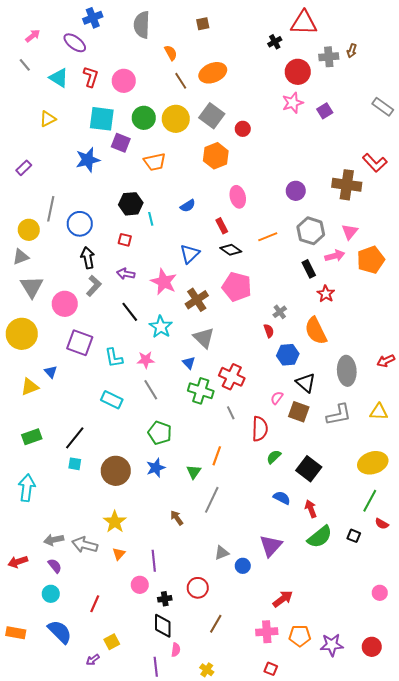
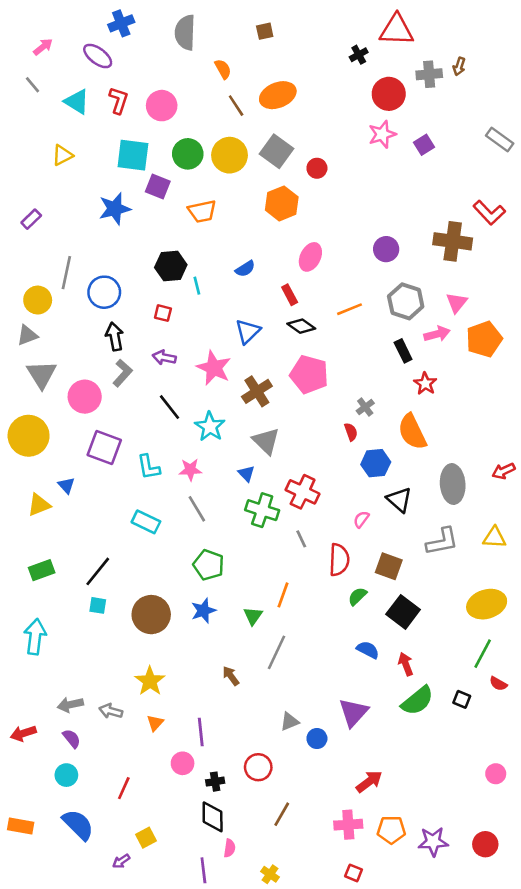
pink ellipse: (238, 197) -> (310, 257), turned 40
brown square: (299, 412) -> (389, 566), moved
gray arrow: (85, 545) -> (111, 711), size x0.7

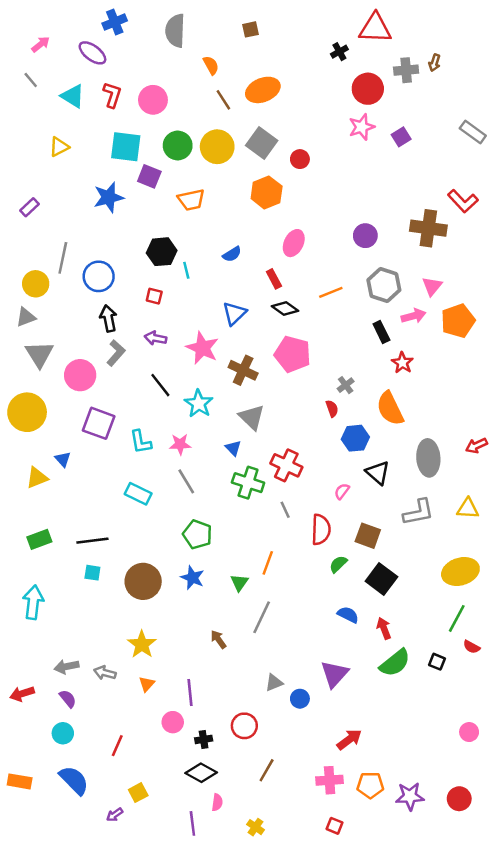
brown cross: (257, 391) -> (243, 370), turned -32
black line: (98, 571) -> (92, 541), turned 44
blue star: (203, 611) -> (192, 578), turned -30
black diamond: (213, 817) -> (201, 773), turned -60

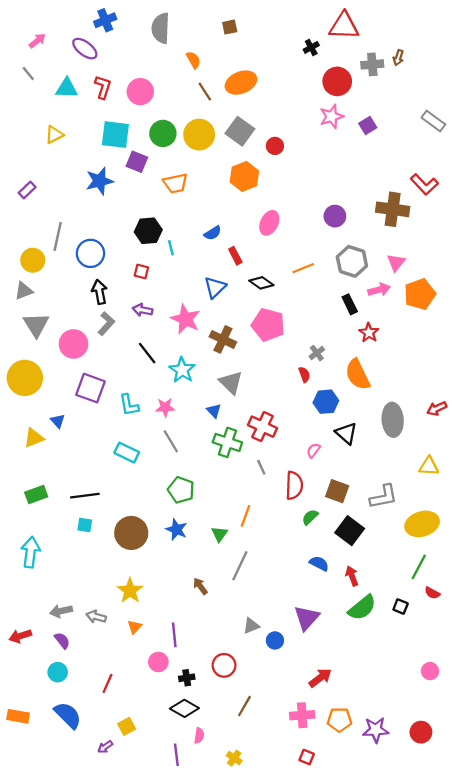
cyan triangle: (73, 96) -> (67, 88), turned -30
red rectangle: (274, 279) -> (235, 256), moved
gray L-shape: (418, 512) -> (384, 497), moved

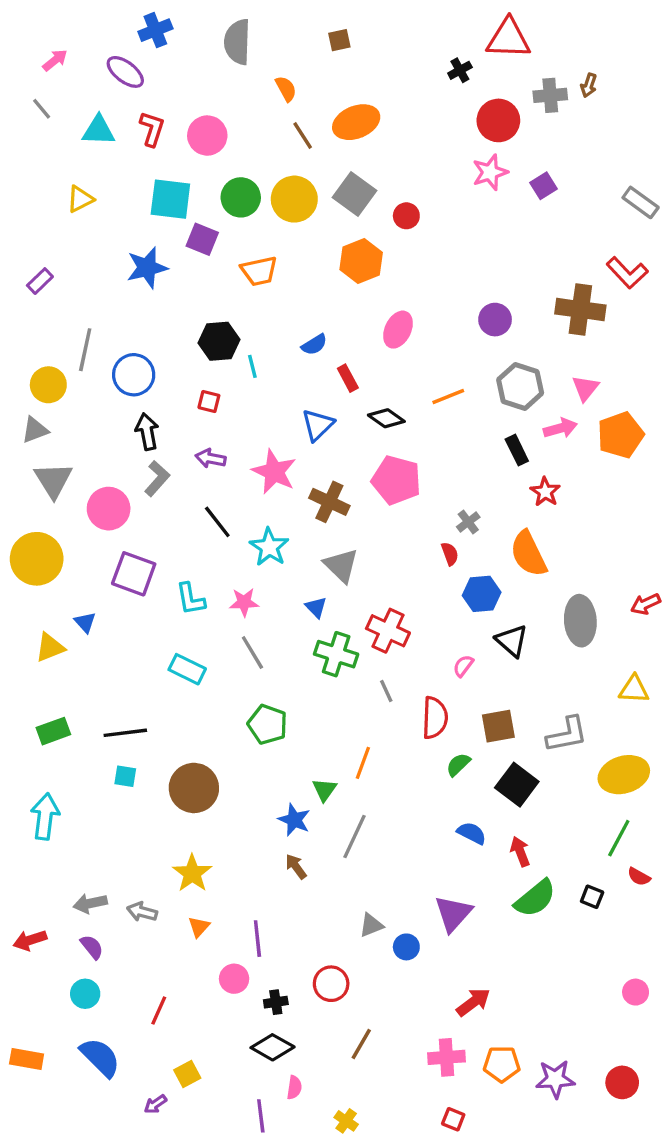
gray rectangle: (433, 121) -> (641, 202), moved
brown square: (337, 491) -> (498, 726), turned -30
blue star: (176, 530) -> (294, 820), moved

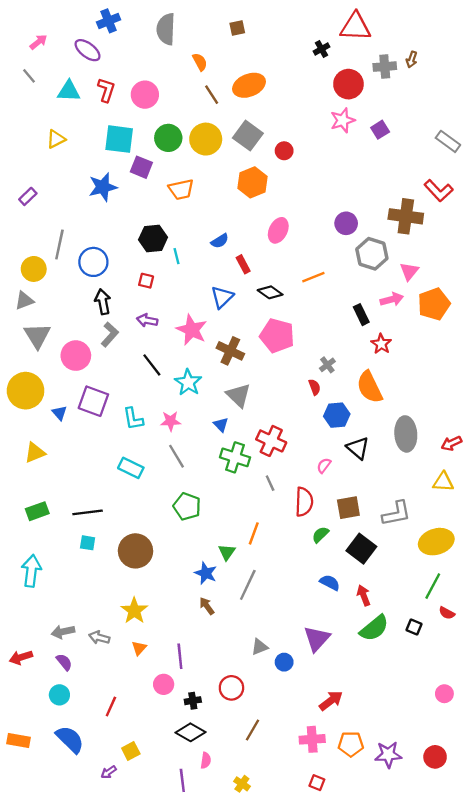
gray hexagon: (520, 386) -> (372, 254), moved
red arrow: (646, 604) -> (451, 443), moved
blue triangle: (85, 622) -> (59, 413), moved

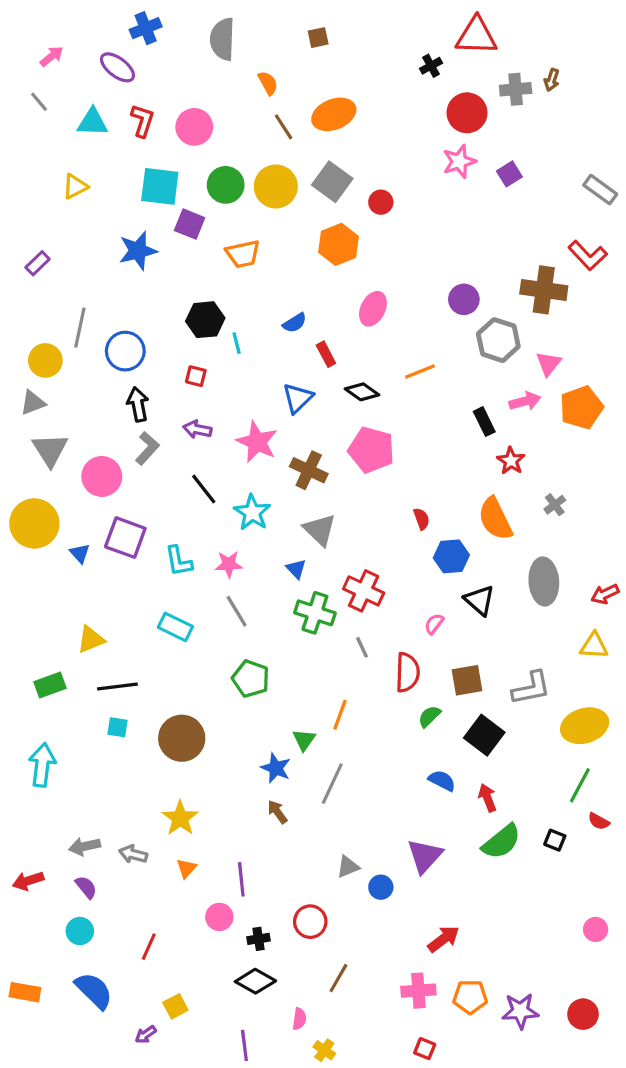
gray cross: (327, 365) -> (555, 505), moved
yellow triangle: (35, 453) -> (91, 639), moved
pink semicircle: (206, 760) -> (299, 1019), moved

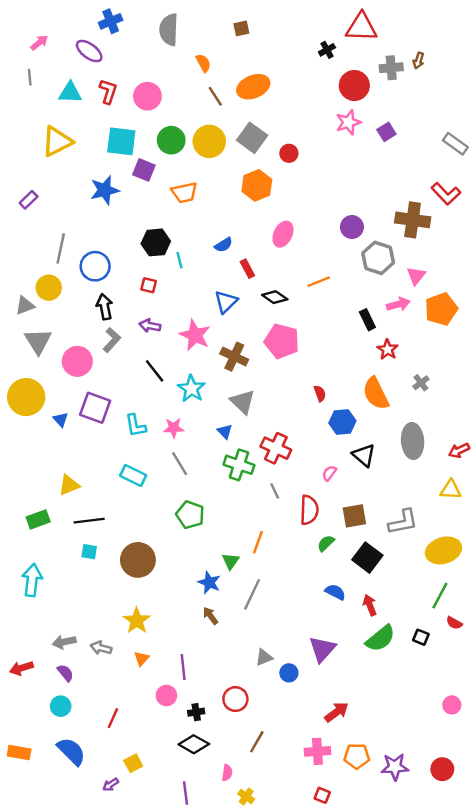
gray line: (39, 102) -> (30, 77), turned 35
yellow triangle: (75, 186) -> (57, 141), size x1.6
yellow circle: (45, 360) -> (49, 288), moved

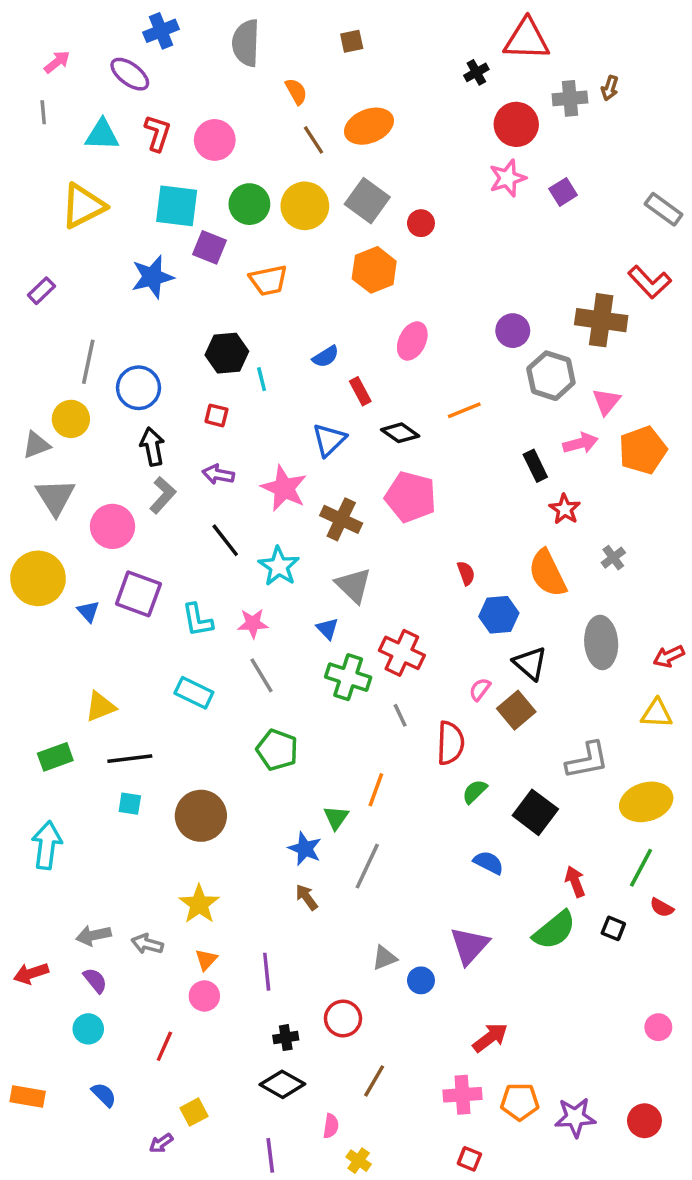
brown square: (354, 516) -> (516, 710), moved, turned -30
red arrow: (370, 605) -> (575, 882), moved
pink circle: (166, 695) -> (204, 996), moved
blue semicircle: (71, 751) -> (104, 1095), size x0.6

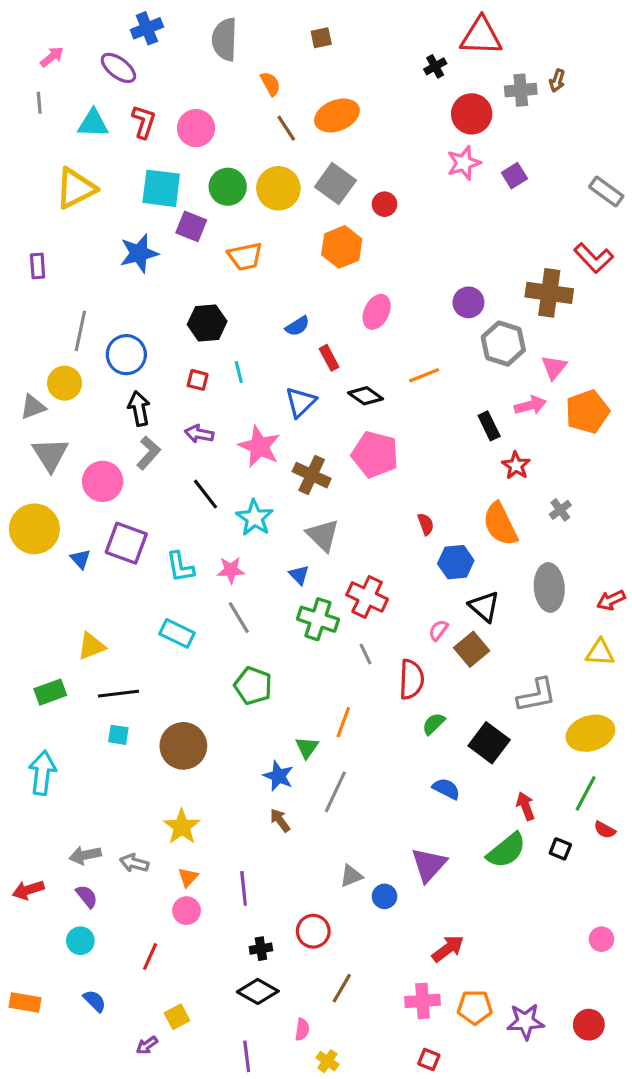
purple rectangle: (41, 291) -> (38, 266), turned -50
cyan line: (262, 379) -> (239, 372), moved

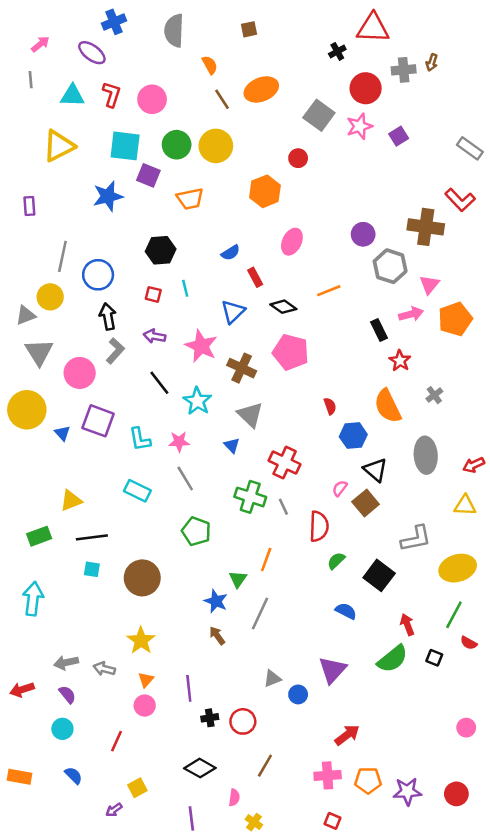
gray square: (335, 184) -> (319, 115), moved
green cross: (318, 619) -> (250, 497), moved
black cross: (261, 949) -> (210, 718), moved

